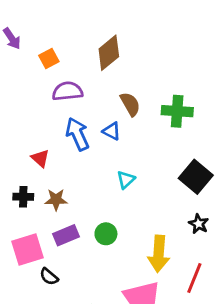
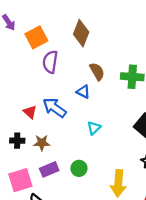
brown diamond: (109, 53) -> (81, 33), turned -30
orange square: (49, 58) -> (36, 37), size x1.5
purple semicircle: (67, 91) -> (50, 62), turned -75
blue arrow: (77, 134) -> (54, 108), moved, turned -30

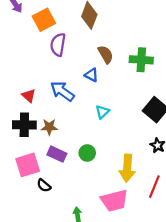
red triangle: (30, 112) -> (29, 96), moved
black cross: (17, 141) -> (24, 125), size x1.5
purple rectangle: (49, 169) -> (57, 154), turned 48

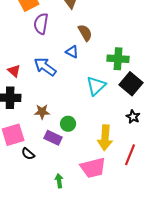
green cross: (141, 60) -> (118, 59), moved
cyan triangle: (102, 112) -> (96, 86), moved, size x1.5
brown star: (49, 127) -> (42, 112), moved
purple rectangle: (57, 154) -> (53, 138), moved

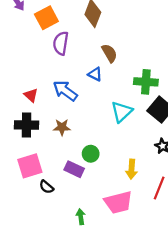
brown star: (42, 112) -> (62, 127), moved
yellow arrow: (105, 138) -> (132, 169), size x0.7

